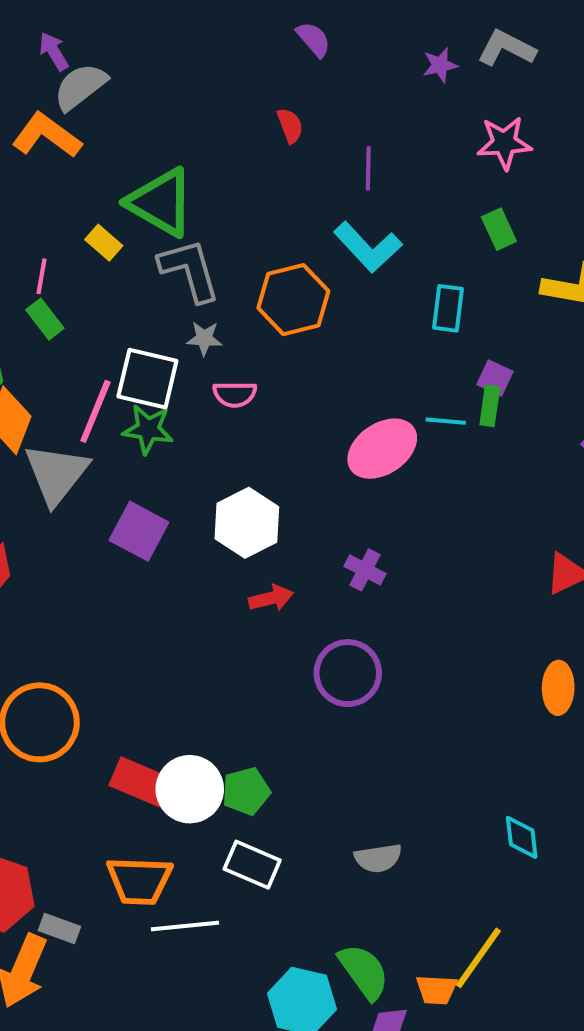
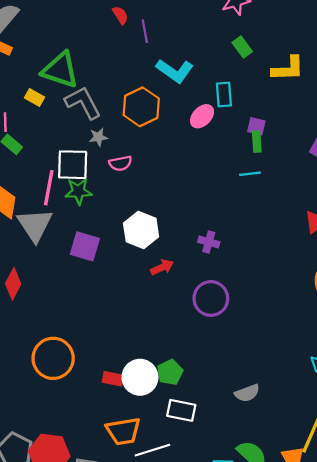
purple line: (368, 168) -> (145, 31), moved
cyan line: (446, 421) -> (250, 174), moved
pink ellipse: (382, 449) -> (202, 116), moved, size x0.7
red rectangle: (140, 782) -> (113, 379), size x0.7

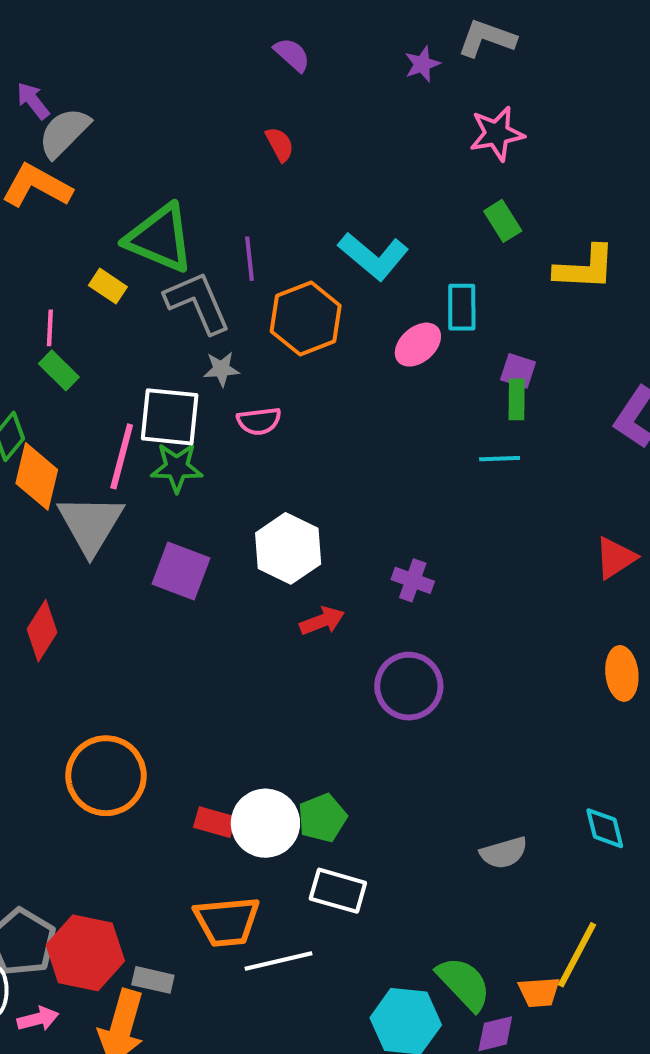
purple line: (145, 31) -> (250, 259), moved
gray semicircle: (247, 393) -> (504, 853), moved

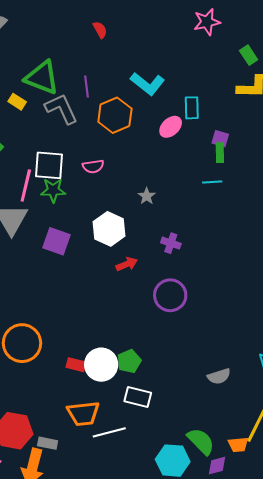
green rectangle: (503, 221) -> (249, 55), moved
gray star: (221, 369) -> (147, 196), moved, turned -30

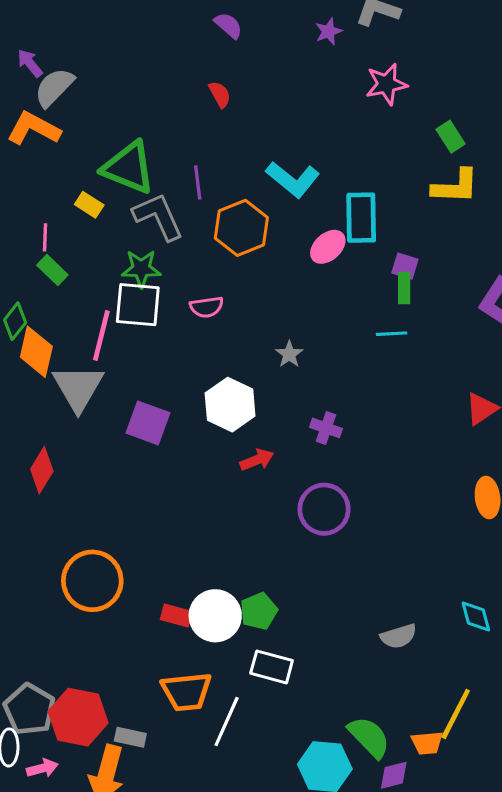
cyan rectangle: (192, 108) -> (361, 218), size x1.4
green star: (53, 190) -> (141, 269), moved
white line: (109, 432) -> (227, 722), turned -52

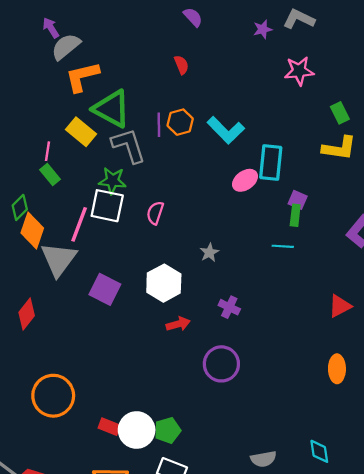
orange L-shape: (34, 129) -> (82, 77), moved, turned -48
yellow rectangle: (89, 205) -> (81, 132), size x1.5
orange hexagon: (241, 228) -> (180, 122), moved, size x0.7
pink semicircle: (207, 307) -> (155, 213), turned 110

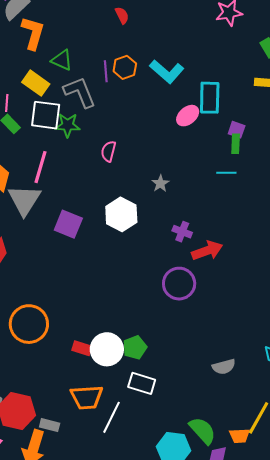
orange L-shape: (82, 77) -> (33, 33), turned 124
green triangle: (112, 109) -> (62, 60), size x0.6
white square: (107, 206) -> (46, 115), moved
red arrow: (178, 324) -> (207, 251), moved, size x1.4

